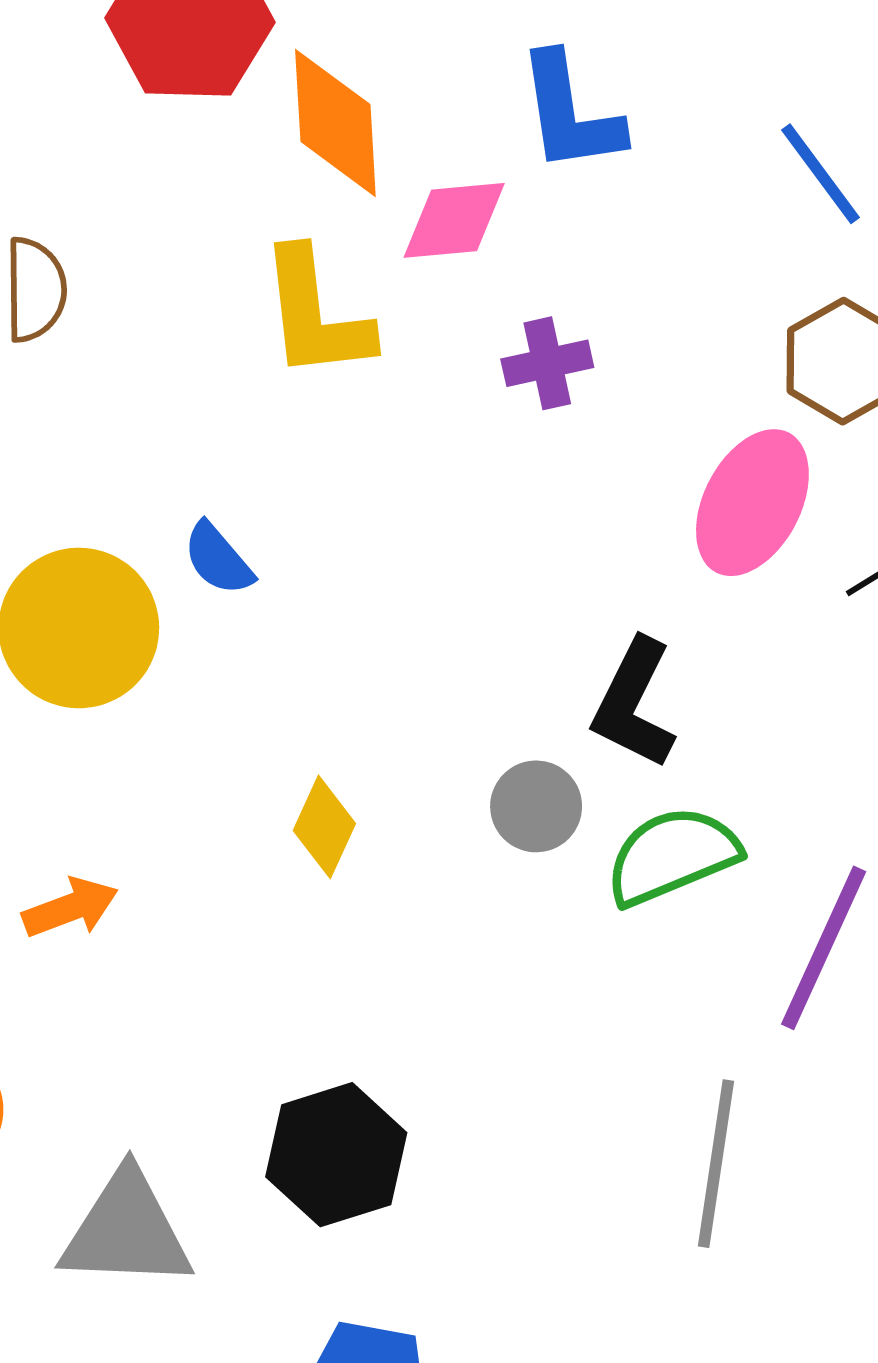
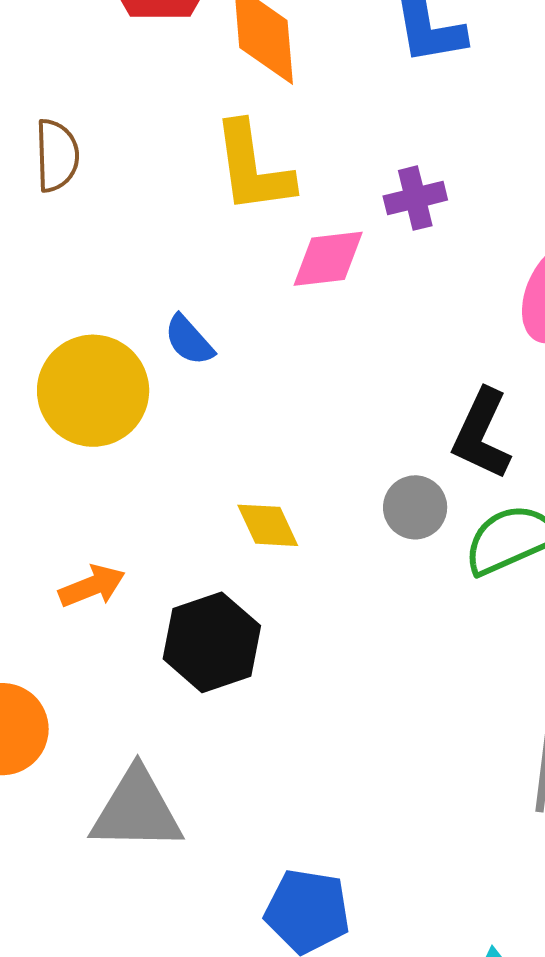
pink diamond: (454, 220) -> (328, 259), moved
yellow diamond: (324, 827) -> (268, 525), turned -48
black hexagon: (336, 1155) -> (212, 642), moved

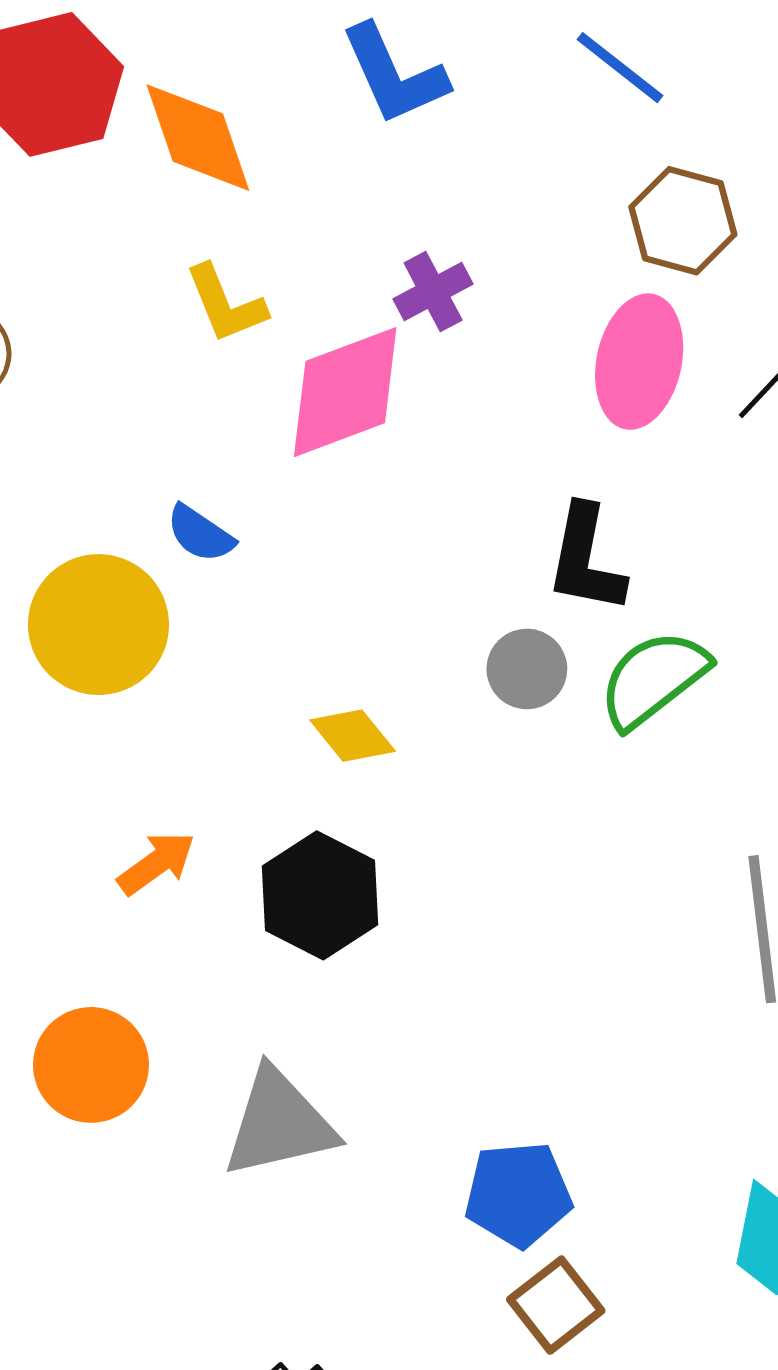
yellow L-shape: (253, 168) -> (226, 304), size x0.7
pink diamond: (328, 259) -> (345, 392), size x1.5

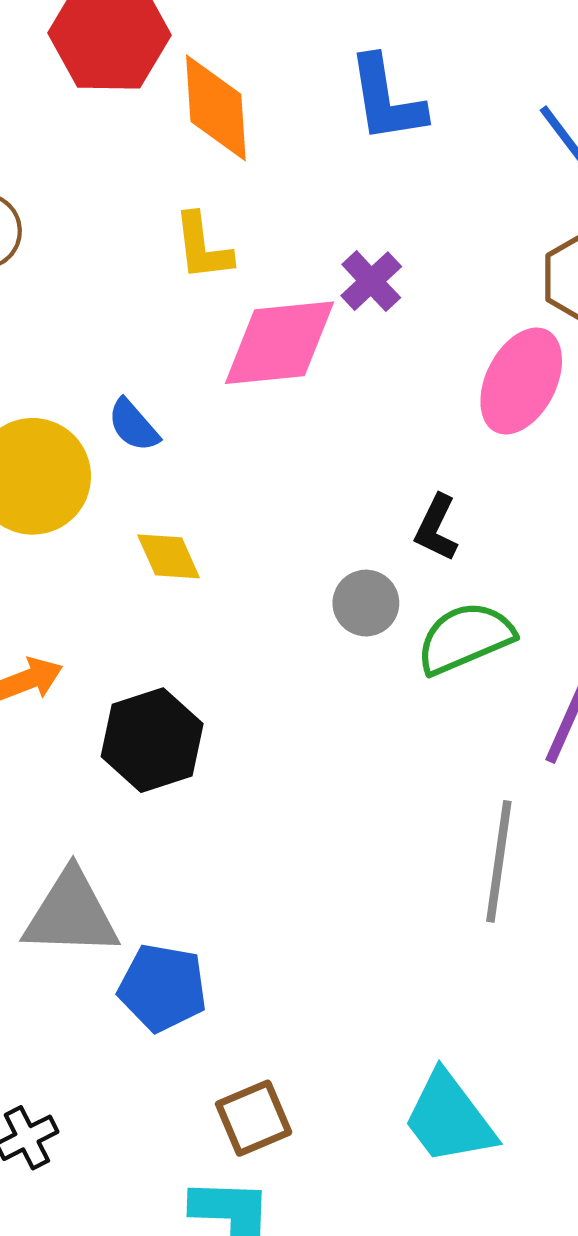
purple cross: (433, 292) -> (371, 281), turned -30
black L-shape: (586, 559) -> (436, 528), size x0.7
yellow diamond: (353, 736) -> (169, 556), moved
blue pentagon: (518, 1194) -> (163, 988), moved

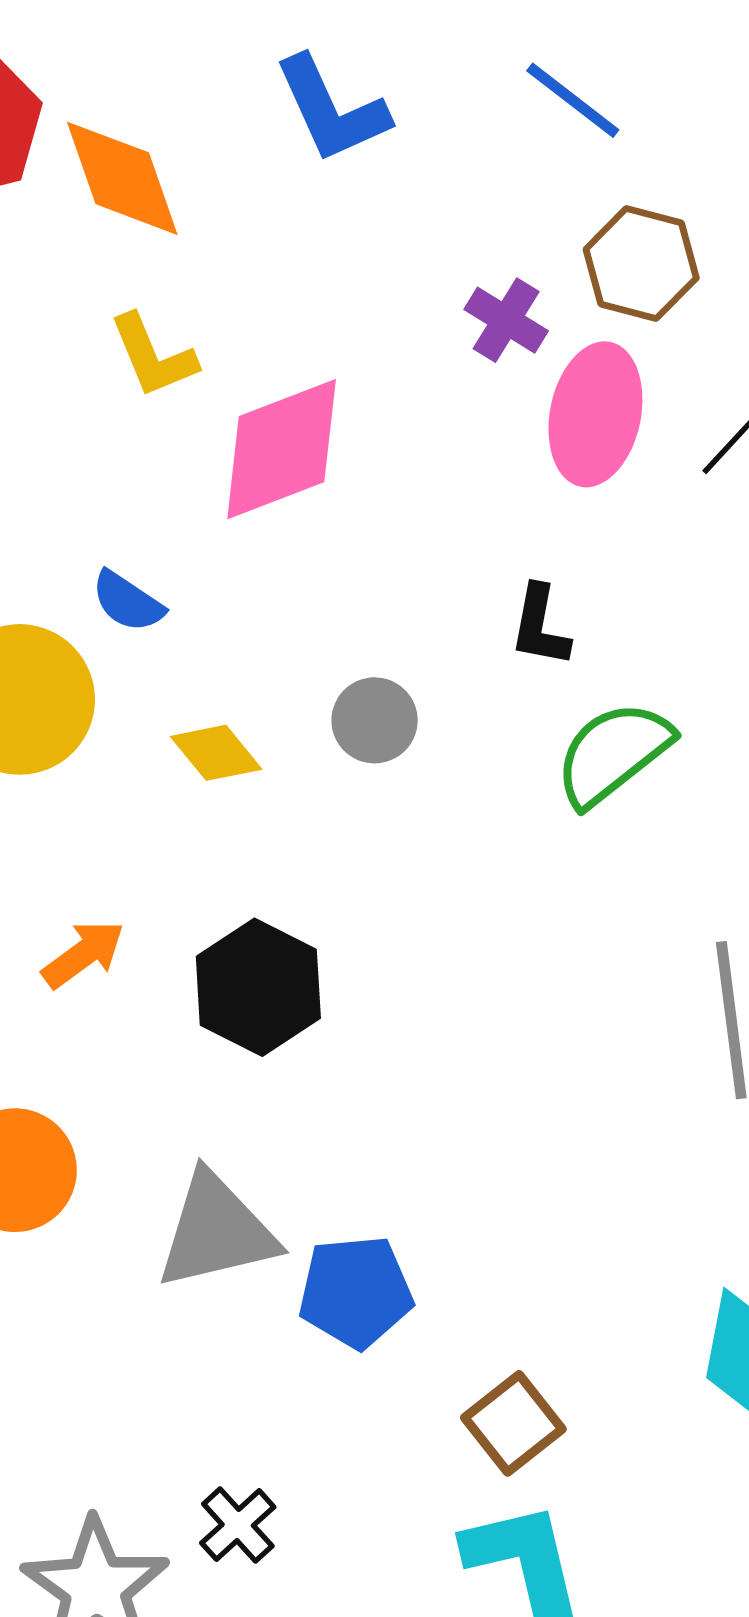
purple cross: (371, 281) -> (506, 320), moved
gray circle: (366, 603) -> (375, 720), moved

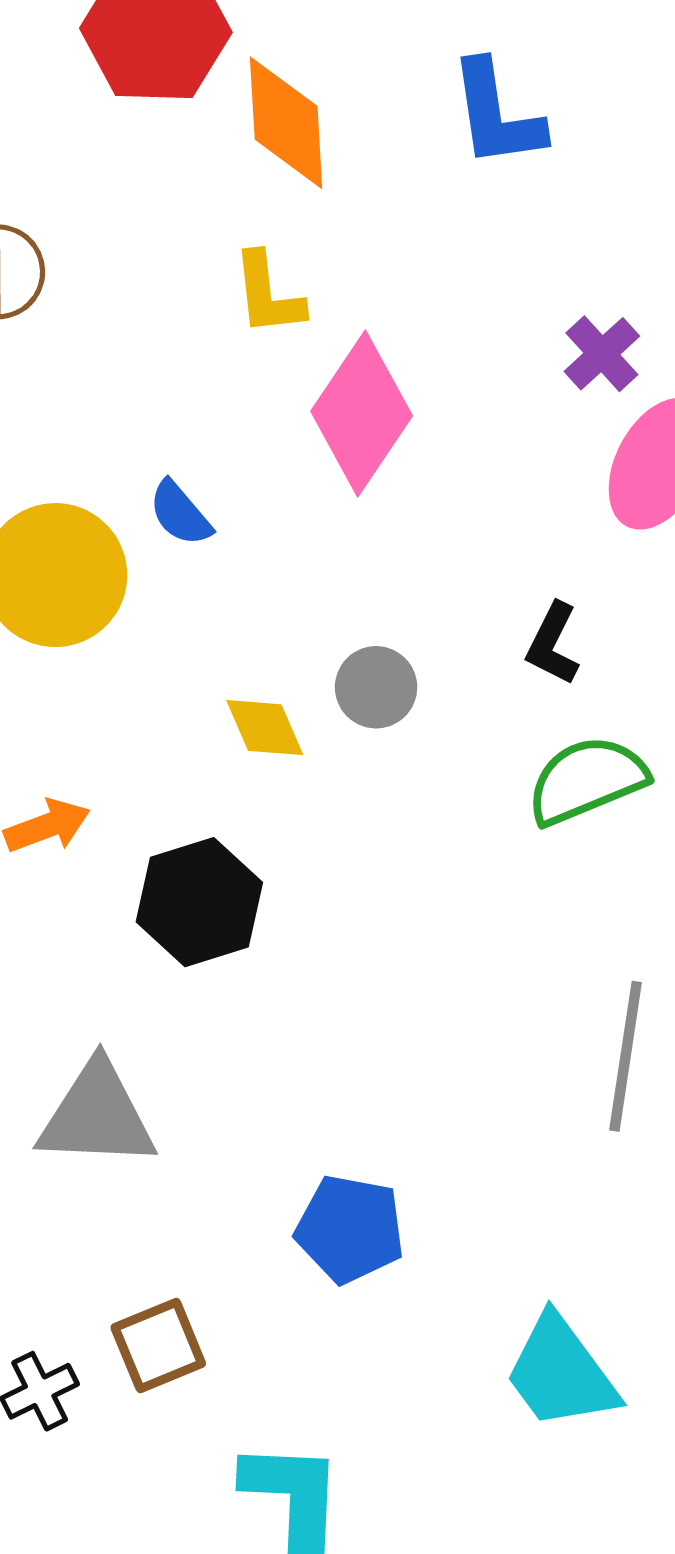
pink diamond: (282, 449) -> (362, 414), turned -51
yellow diamond: (216, 753) -> (265, 728), moved
blue pentagon: (356, 1292) -> (350, 1229), moved
brown square: (513, 1423) -> (158, 1345), moved

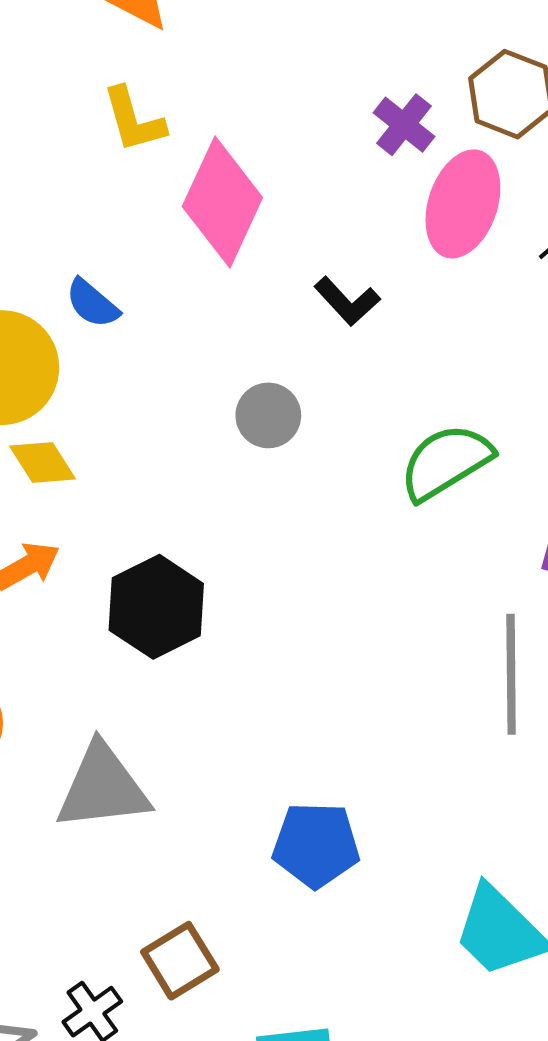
black L-shape: (553, 644) -> (347, 301), moved, turned -60
yellow diamond: (265, 728) -> (43, 462), moved

